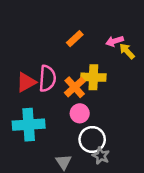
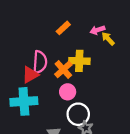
red triangle: (26, 82) -> (30, 75), moved

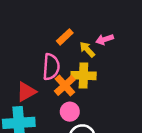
yellow arrow: (108, 39) -> (87, 49), moved
pink semicircle: (40, 62) -> (51, 67), moved

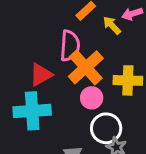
yellow cross: (83, 76) -> (128, 80), moved
orange cross: (65, 85) -> (86, 67), size x1.4

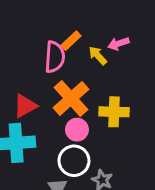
pink semicircle: (70, 46) -> (55, 57), moved
white circle: (106, 128) -> (74, 161), moved

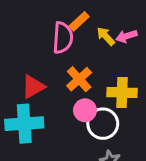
pink arrow: (118, 44) -> (126, 36), moved
orange cross: (71, 98) -> (79, 79), size x0.7
white circle: (74, 161) -> (103, 124), moved

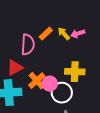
orange rectangle: (79, 21) -> (46, 34), moved
pink semicircle: (63, 38) -> (28, 45), moved
orange cross: (79, 79) -> (37, 81), moved

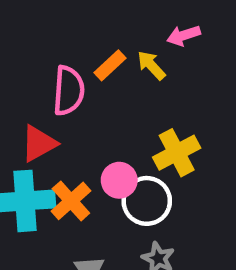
pink arrow: (78, 34) -> (184, 35), moved
yellow cross: (75, 72) -> (177, 153), turned -30
orange cross: (37, 81) -> (71, 201), moved

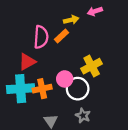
orange rectangle: (110, 65) -> (61, 36), moved
yellow arrow: (151, 65) -> (71, 20), moved, turned 120
orange cross: (71, 201) -> (42, 89), turned 30

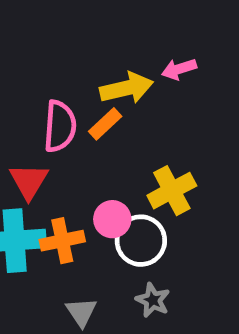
yellow arrow: (71, 20) -> (127, 88), size x1.5
red triangle: (27, 62) -> (29, 181), turned -30

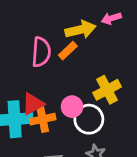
red triangle: (29, 181) -> (33, 104), moved, turned 30

